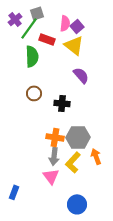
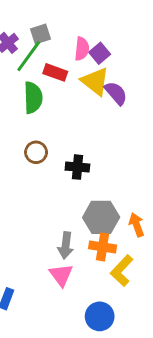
purple semicircle: (81, 75) -> (116, 93), moved
orange cross: (55, 137) -> (103, 247), moved
orange arrow: (96, 156) -> (137, 225), moved
yellow L-shape: (73, 162) -> (122, 271), moved

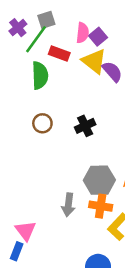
black cross: (77, 167) -> (85, 126), moved, turned -30
pink triangle: (61, 275) -> (26, 231), moved

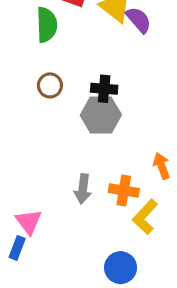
black cross: (85, 126) -> (104, 89), turned 30
gray hexagon: (99, 180) -> (101, 115), moved

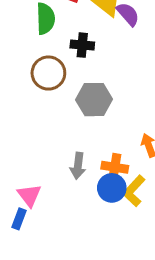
brown circle: (50, 85) -> (48, 73), size x1.5
black cross: (104, 89) -> (82, 45), moved
blue circle: (121, 268) -> (112, 188), moved

